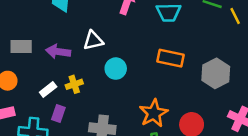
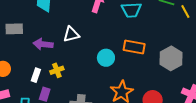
gray rectangle: (21, 47) -> (14, 29), moved
cyan circle: (116, 69) -> (106, 58), moved
white rectangle: (48, 90) -> (36, 75), turned -32

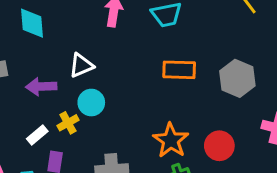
cyan circle: (106, 58) -> (91, 103), moved
white rectangle: (36, 75) -> (37, 135), turned 40

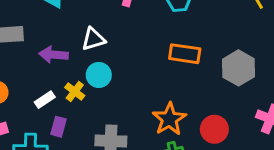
yellow cross: (68, 123) -> (75, 92), turned -30

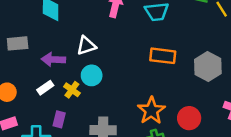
white rectangle: (45, 100) -> (45, 88), moved

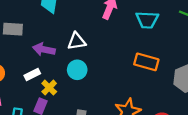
yellow cross: (72, 90) -> (49, 88), moved

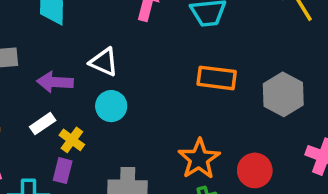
white triangle: (77, 41) -> (104, 62), turned 42

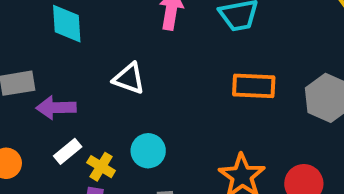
purple arrow: (55, 82) -> (56, 108), moved
cyan circle: (111, 106) -> (148, 151), moved

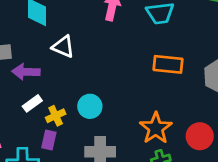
white triangle: (129, 79) -> (63, 47), moved
yellow cross: (101, 167) -> (56, 116), turned 30

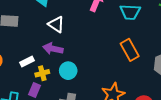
orange rectangle: (168, 64) -> (130, 50), turned 45
purple arrow: (26, 72) -> (53, 49), moved

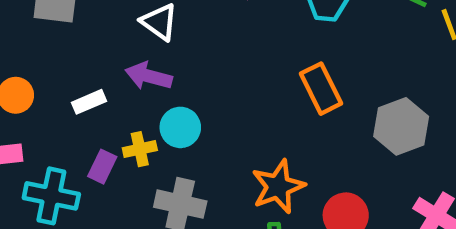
yellow cross: (42, 73) -> (140, 149), moved

